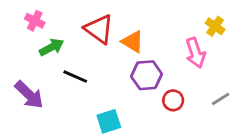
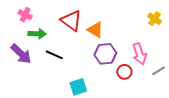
green arrow: (51, 47) -> (37, 34), turned 30
pink arrow: (195, 53) -> (139, 54), moved
purple arrow: (29, 95) -> (21, 54), moved

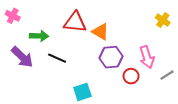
pink cross: (25, 15) -> (13, 16), moved
red triangle: (71, 21) -> (75, 22), turned -30

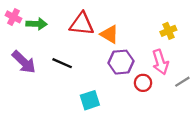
yellow cross: (163, 20) -> (168, 31), moved, turned 32
green arrow: (39, 36) -> (37, 24), moved

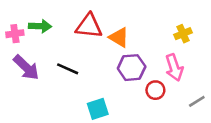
pink cross: (13, 17) -> (15, 34), moved, turned -35
gray line: (182, 82) -> (197, 101), moved

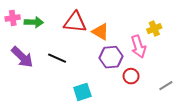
pink cross: (15, 34) -> (13, 18), moved
pink arrow: (174, 68) -> (138, 46), moved

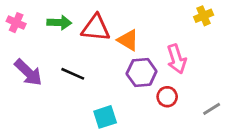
pink cross: (13, 18) -> (16, 23), turned 32
green arrow: (34, 22) -> (59, 23), moved
yellow cross: (154, 29) -> (204, 16), moved

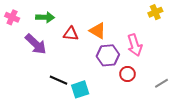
red triangle: (96, 28) -> (71, 34), moved, size x0.7
purple arrow: (28, 72) -> (36, 44), moved
black line: (73, 74) -> (58, 80), moved

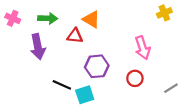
orange triangle: (98, 31) -> (91, 19), moved
purple arrow: (36, 44) -> (38, 47), turned 35
purple hexagon: (108, 55) -> (97, 66), moved

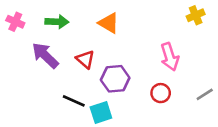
red triangle: (75, 36) -> (85, 59), moved, turned 35
purple arrow: (38, 47) -> (45, 55), turned 145
gray line: (171, 88) -> (205, 94), moved

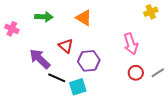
pink cross: (15, 22) -> (12, 29), moved
purple arrow: (45, 55) -> (40, 59), moved
red circle: (161, 93) -> (136, 73), moved

